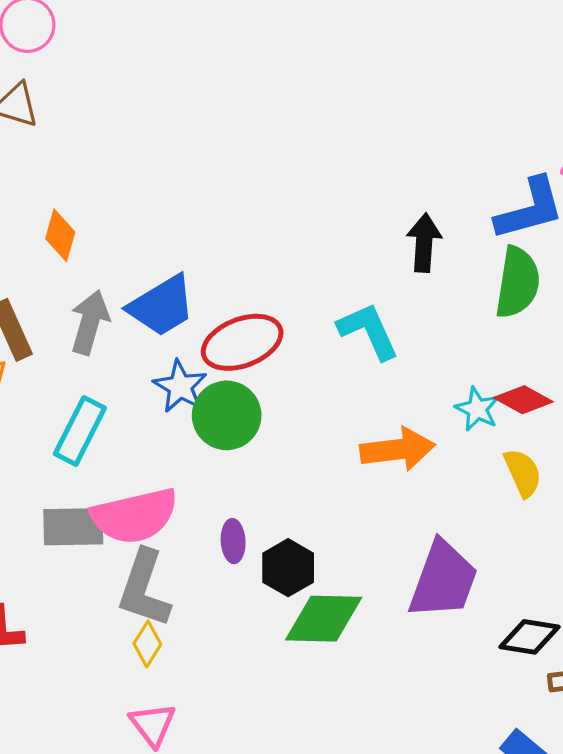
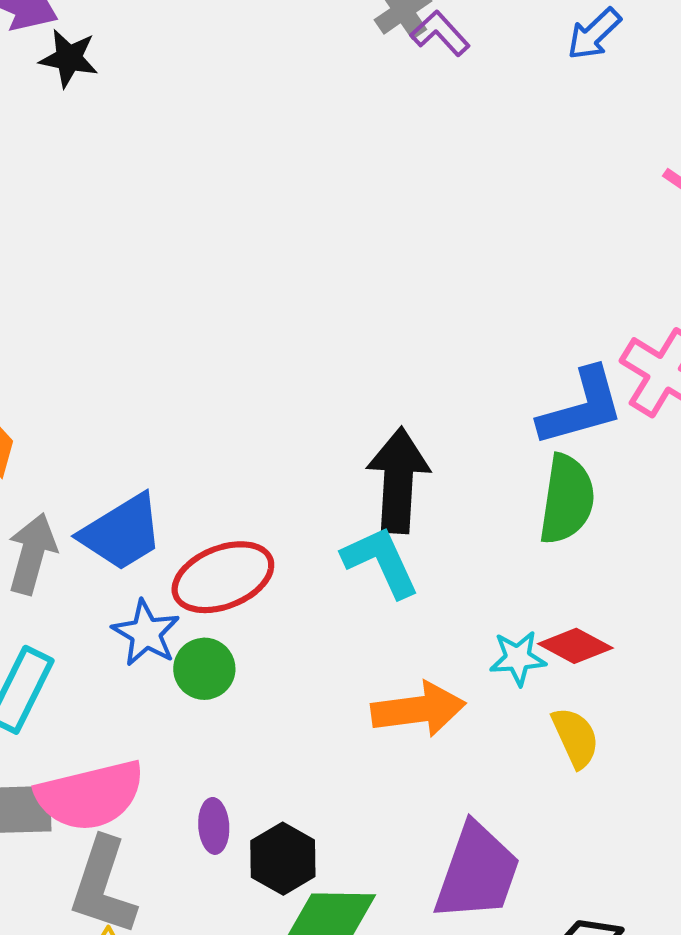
black arrow: (424, 243) -> (398, 480), moved, size x1.4
cyan star: (477, 409) -> (518, 658), turned -30
green circle: (227, 415) -> (204, 669), size x0.7

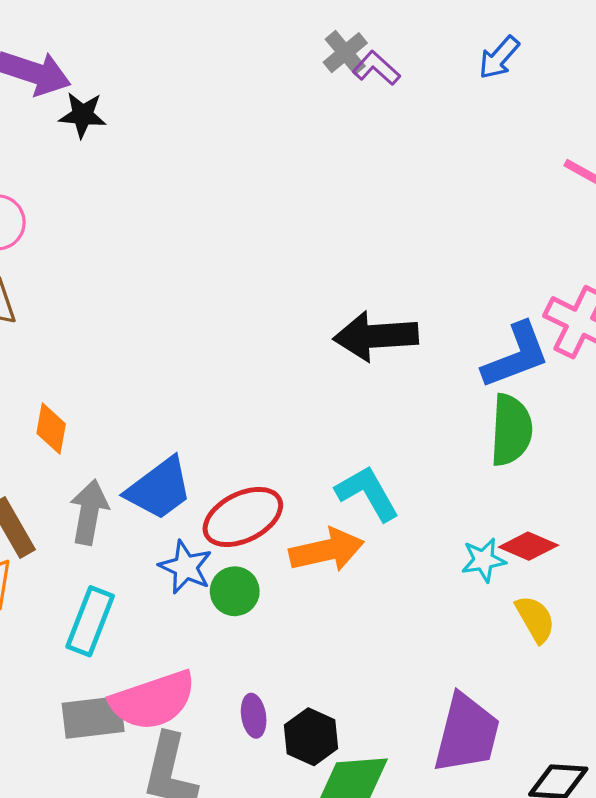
black arrow: (398, 480) -> (376, 336), moved, turned -92
orange arrow: (418, 709) -> (327, 550), moved

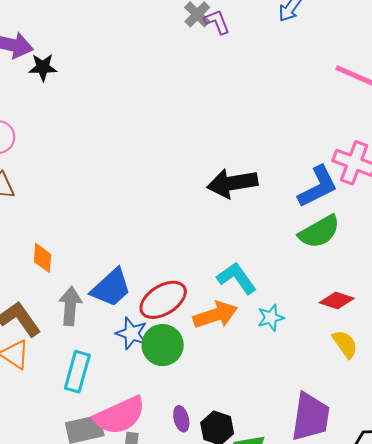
purple L-shape: (376, 68) -> (217, 22), turned 32
green semicircle: (511, 430) -> (319, 232), turned 63
cyan star: (483, 560) -> (271, 318), moved
green circle: (235, 591) -> (163, 345), size x1.4

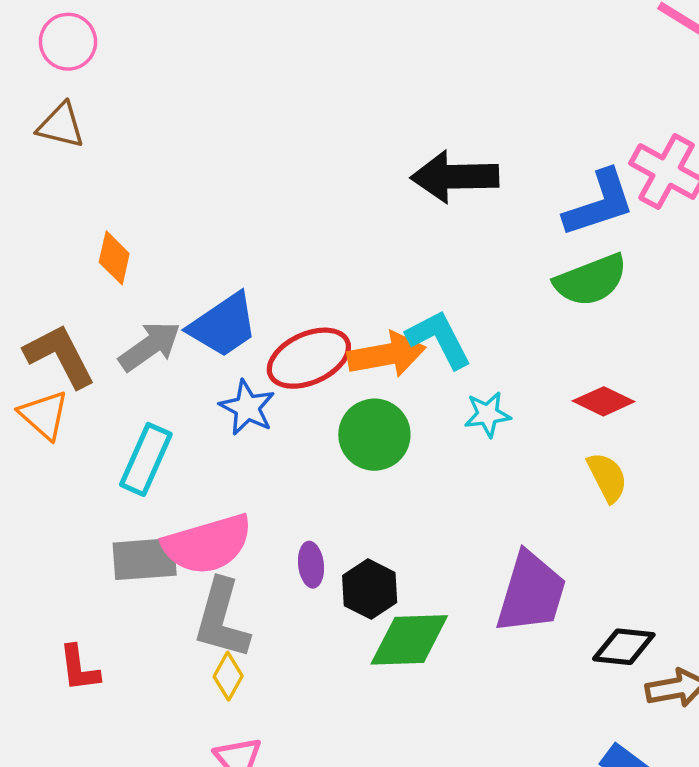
gray arrow: (70, 306) -> (150, 346), turned 42
orange arrow: (215, 315) -> (386, 355), moved
green circle: (163, 345) -> (374, 435), moved

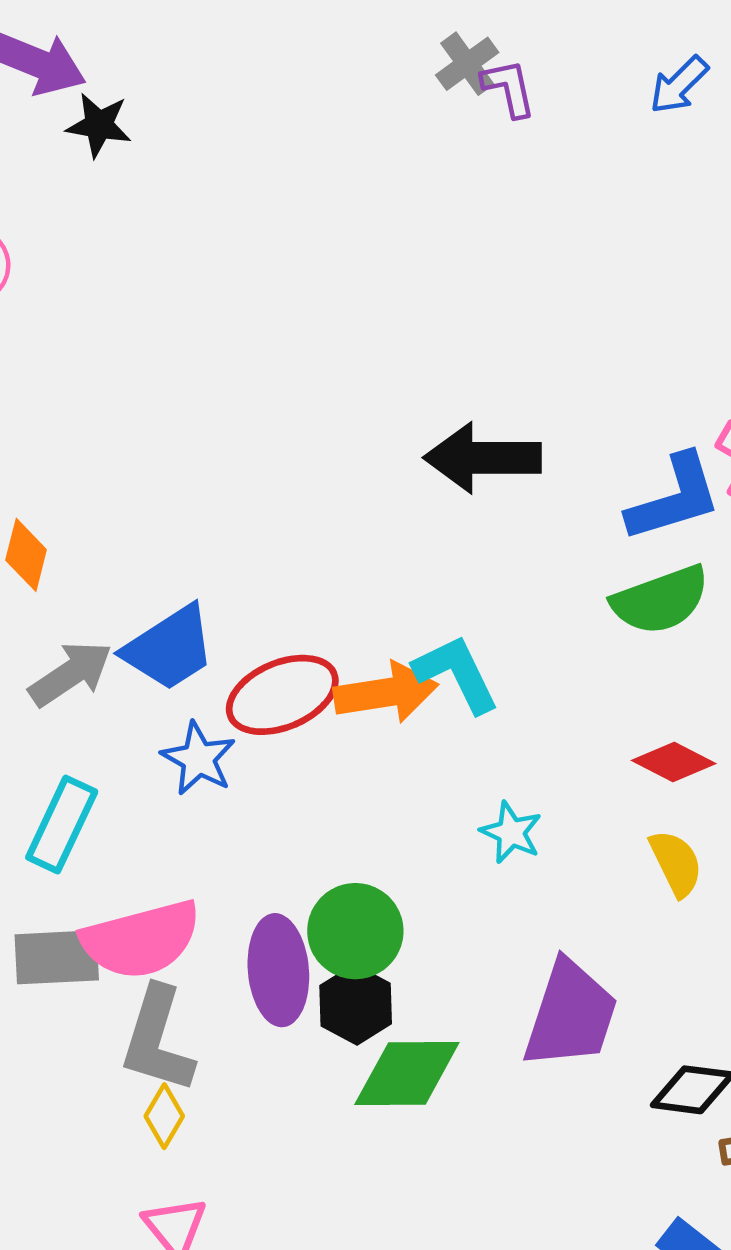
cyan star: (488, 414) -> (511, 832), moved, turned 30
green circle: (374, 435) -> (355, 931), moved
purple ellipse: (311, 565) -> (278, 970), size x1.8

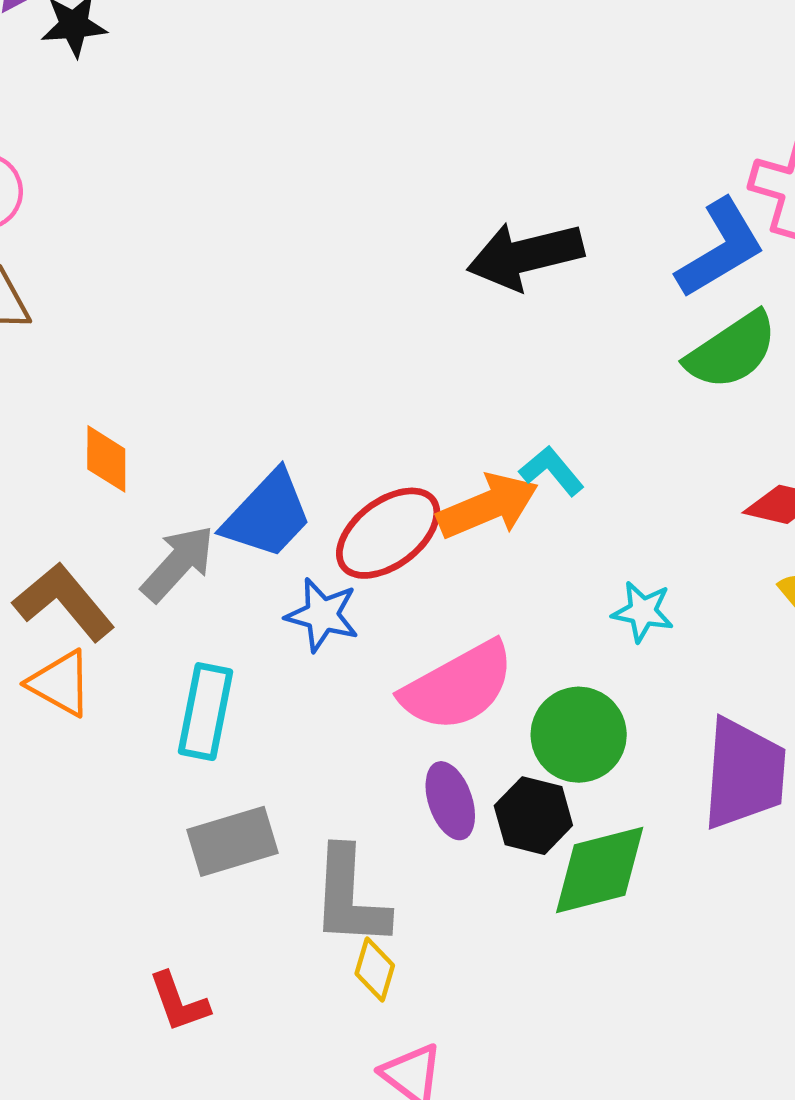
cyan L-shape: (456, 674) -> (552, 471), size x0.7
green circle: (355, 931) -> (579, 735), moved
pink semicircle: (141, 940) -> (458, 686), moved
purple ellipse: (278, 970) -> (450, 801), size x0.7

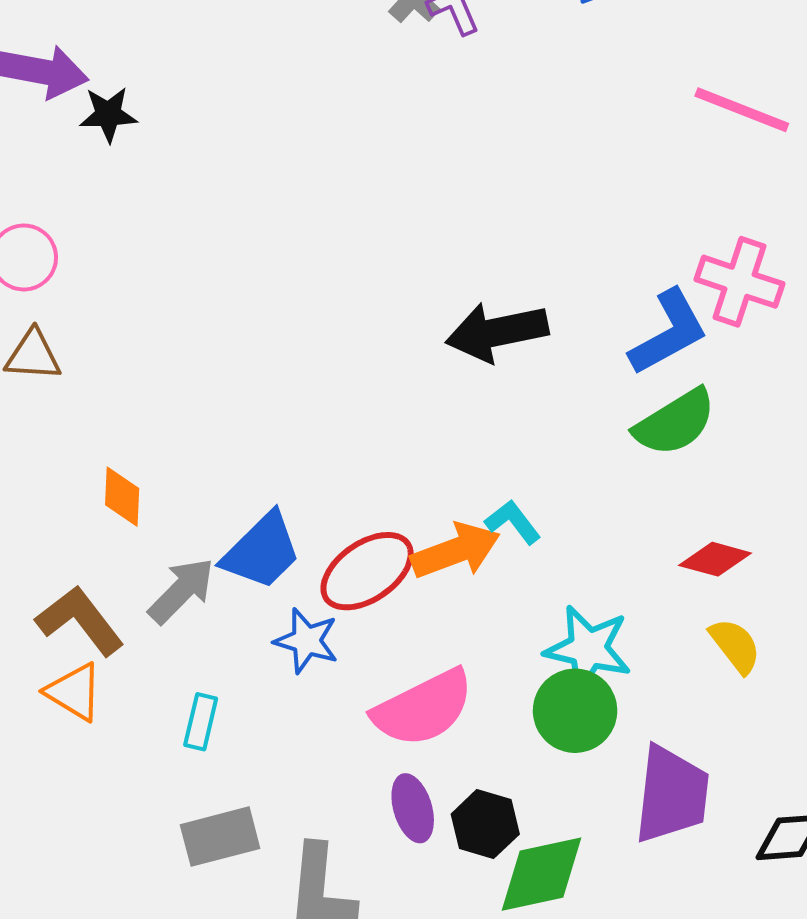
cyan star: (643, 612) -> (588, 649), size x1.6
cyan rectangle: (205, 712) -> (201, 722), size x0.7
green circle: (579, 735) -> (575, 711), moved

